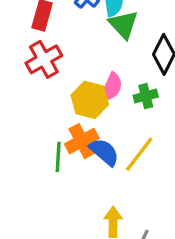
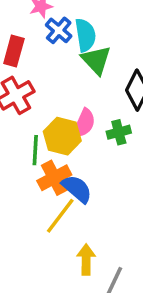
yellow line: (139, 154) -> (60, 216), moved
green line: (58, 157) -> (35, 150), moved

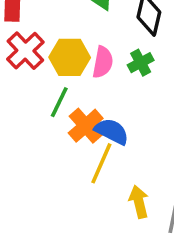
yellow hexagon: (62, 136) -> (70, 57), moved
green line: (35, 150) -> (59, 102), turned 36

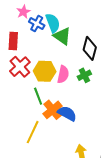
green line: (59, 102) -> (38, 96), turned -48
yellow line: (101, 163) -> (33, 132), moved

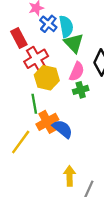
red rectangle: (13, 41) -> (19, 38), turned -42
red cross: (20, 67) -> (36, 59), moved
pink semicircle: (63, 74) -> (77, 72), moved
green cross: (84, 75) -> (81, 90), moved

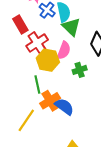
pink semicircle: (77, 72) -> (64, 50), moved

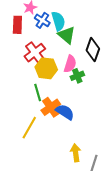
red rectangle: (20, 24) -> (17, 25), moved, turned 36
pink semicircle: (64, 50) -> (70, 64), moved

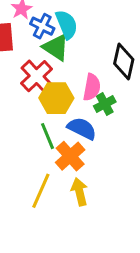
green triangle: (67, 35) -> (56, 47), moved
blue semicircle: (65, 112) -> (82, 128), moved
yellow arrow: (76, 153) -> (79, 192), moved

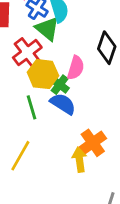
green cross: (105, 104) -> (60, 85), moved, turned -30
orange cross: (70, 156) -> (93, 143), moved
yellow arrow: (79, 192) -> (80, 160), moved

